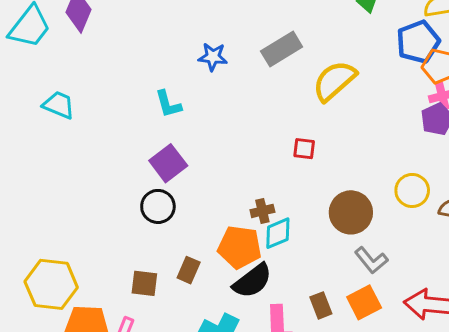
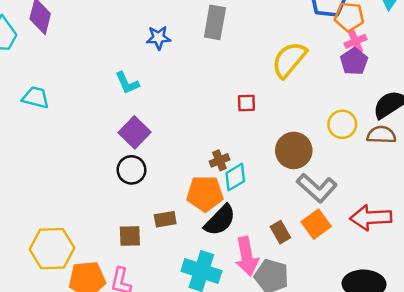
gray rectangle: (282, 49) -> (215, 22), turned -40
yellow semicircle: (334, 81) -> (289, 60), moved
gray L-shape: (371, 260) -> (317, 188), size x1.4
brown rectangle: (189, 270) -> (165, 219), turned 65

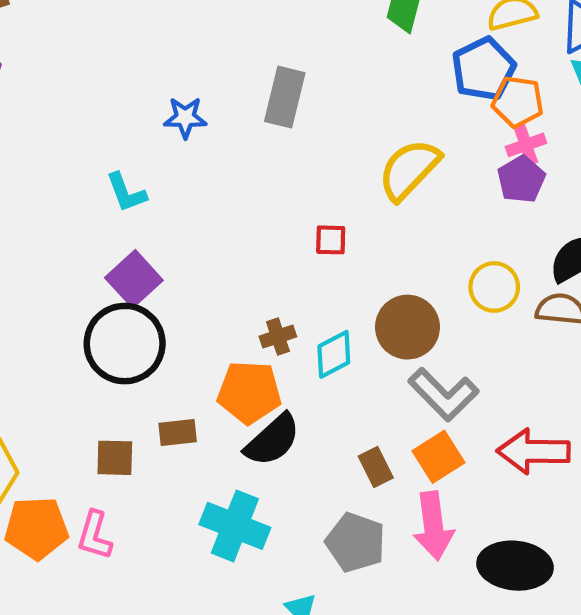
black circle: (131, 170) -> (125, 344), size x1.6
cyan diamond: (235, 177) -> (334, 354), moved
pink arrow: (247, 256) -> (433, 526), moved

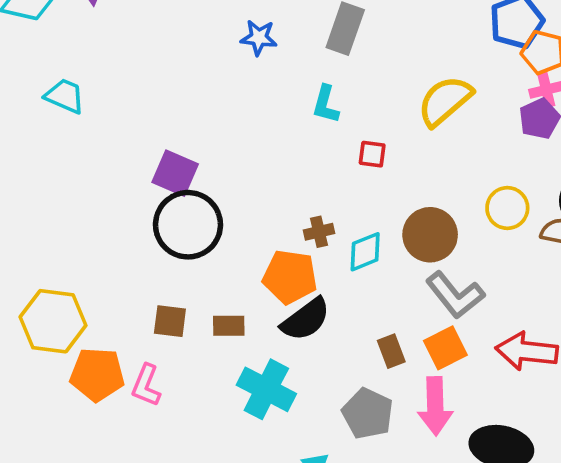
cyan L-shape: (126, 192) -> (326, 104), moved, turned 30
purple square: (134, 279) -> (175, 173), moved, turned -30
brown rectangle: (178, 433) -> (229, 326), moved

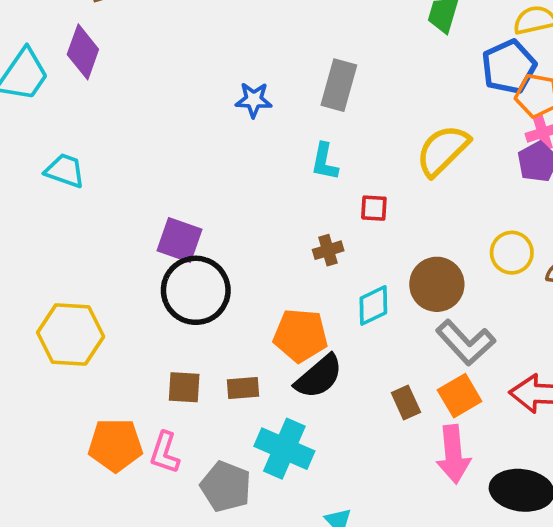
brown cross: (319, 232) -> (328, 250), moved
yellow hexagon: (53, 321) -> (71, 335), moved
gray pentagon: (368, 413) -> (226, 487), moved

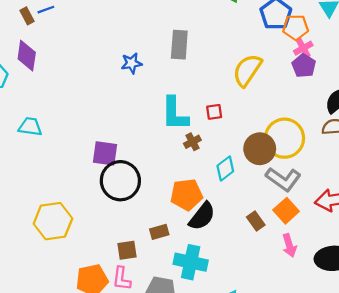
cyan L-shape: (325, 162) -> (175, 114), moved, size x1.6
yellow circle: (512, 253) -> (284, 138), moved, size x1.6
brown square: (184, 387) -> (127, 250), moved
pink arrow: (453, 454) -> (289, 245), size x0.7

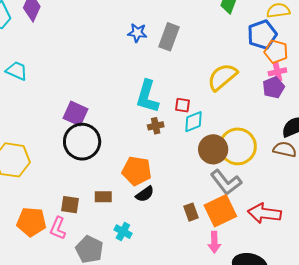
blue star: (132, 63) -> (137, 33), moved
cyan diamond: (225, 168) -> (193, 122), moved
orange square: (286, 211) -> (220, 211), size x1.4
black semicircle: (202, 216) -> (145, 194), size x0.7
cyan cross: (191, 262) -> (123, 232), size x0.6

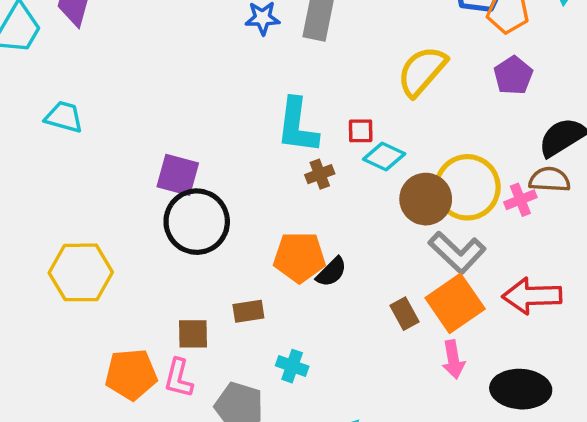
pink cross: (277, 72) -> (520, 200), moved
cyan diamond: (193, 122) -> (384, 156), turned 55
black semicircle: (145, 194) -> (331, 272), moved

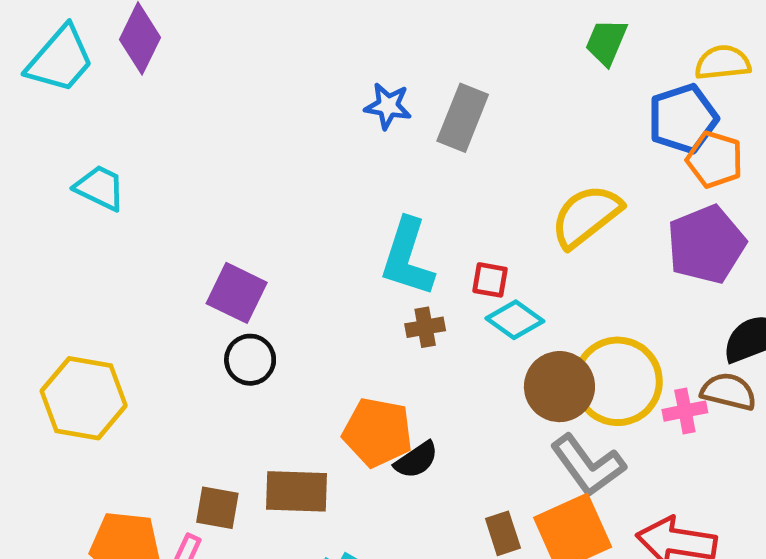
purple pentagon: (513, 75) -> (706, 244), size x1.5
black circle: (197, 222) -> (250, 360), size x0.6
brown rectangle: (248, 311) -> (296, 491), size x1.5

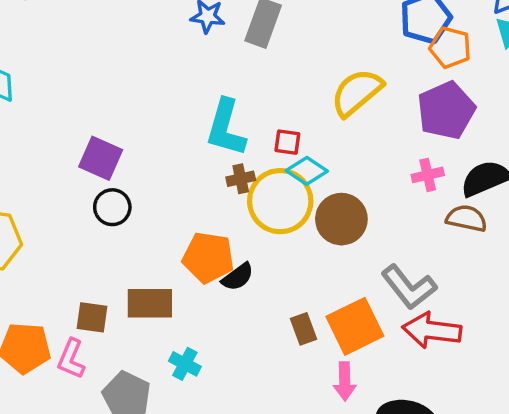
yellow circle: (618, 381) -> (280, 201), moved
pink cross: (685, 411) -> (428, 175), moved
gray L-shape: (588, 465) -> (409, 287), moved

